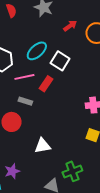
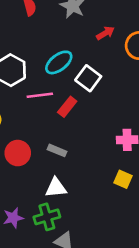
gray rectangle: (25, 101) -> (57, 150), moved
green cross: (72, 171) -> (47, 217), moved

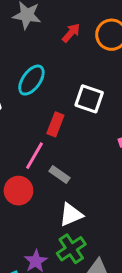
white square: (88, 78) -> (89, 99), moved
pink line: (40, 95) -> (34, 156), moved, turned -35
gray rectangle: (57, 150) -> (59, 174), turned 30

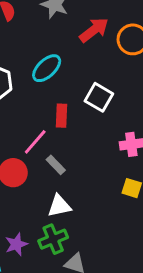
red arrow: (71, 33) -> (94, 30), size x1.5
red rectangle: (55, 124) -> (61, 116), turned -30

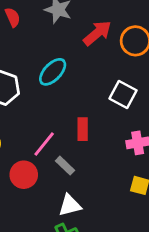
white square: (99, 97) -> (123, 94), moved
red rectangle: (61, 116) -> (83, 129), moved

